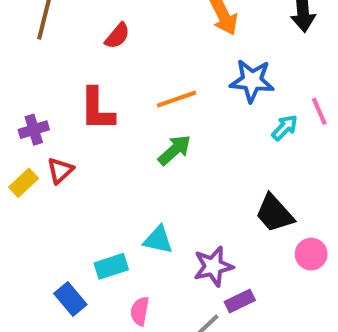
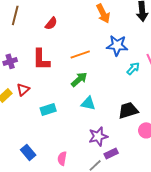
purple cross: (34, 130) -> (10, 61), moved
black trapezoid: (274, 213) -> (128, 110), turned 115
cyan triangle: (158, 240) -> (88, 103), moved
cyan rectangle: (111, 266) -> (48, 109), moved

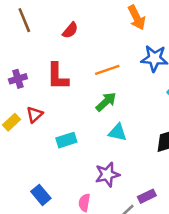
brown line: (15, 15) -> (24, 20), turned -36
purple star: (98, 136) -> (107, 175), moved

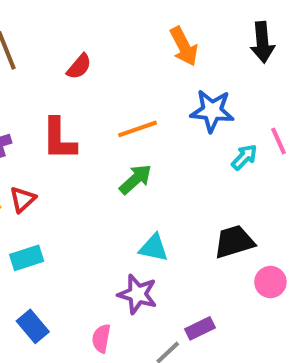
cyan triangle: (117, 132) -> (154, 248), moved
cyan rectangle: (66, 140) -> (27, 258), moved
purple star: (107, 175) -> (138, 294), turned 30

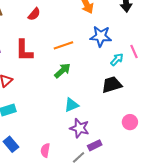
black trapezoid: (234, 242) -> (112, 85), moved
cyan triangle: (154, 248) -> (71, 105), turned -35
purple star: (138, 294) -> (80, 128), moved

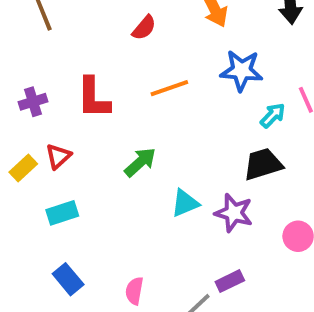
red semicircle: (34, 14) -> (144, 28), moved
green arrow: (62, 71) -> (140, 162), moved
purple star: (80, 128) -> (234, 213), moved

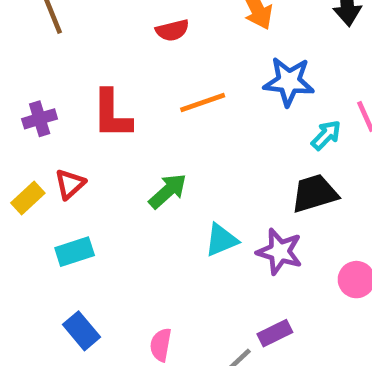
red semicircle: (144, 28) -> (172, 30), turned 36

